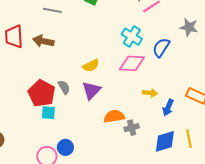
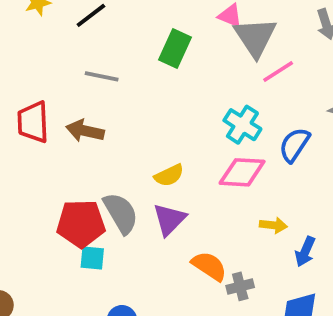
gray semicircle: (64, 87) -> (121, 213), size x1.6
red pentagon: (42, 93) -> (81, 224), turned -30
orange semicircle: (114, 116) -> (209, 266), turned 42

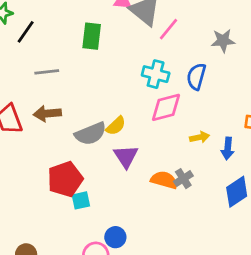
gray semicircle: (121, 213) -> (91, 134), moved, turned 116
gray cross: (240, 286) -> (183, 179), moved

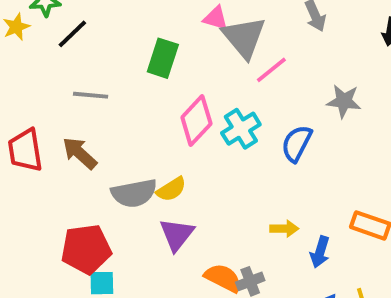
cyan cross: (156, 74) -> (241, 129), turned 32
pink diamond: (166, 107) -> (196, 120), moved, turned -44
brown arrow: (47, 114) -> (80, 153), turned 36

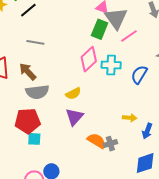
green rectangle: (163, 58) -> (100, 29), moved
cyan cross: (241, 129) -> (111, 65), turned 30
gray semicircle: (134, 193) -> (37, 92), moved

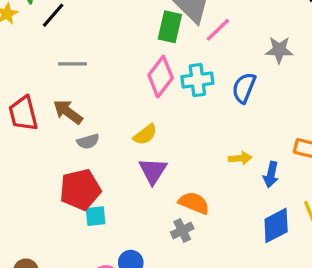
gray semicircle: (37, 92) -> (88, 141), size x0.6
gray cross: (110, 144) -> (182, 230), moved

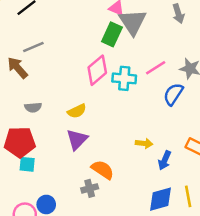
pink line: (218, 30) -> (156, 68), moved
gray line: (72, 64) -> (33, 47), turned -35
blue semicircle: (244, 88) -> (173, 94), moved
brown arrow: (68, 112) -> (18, 68), moved

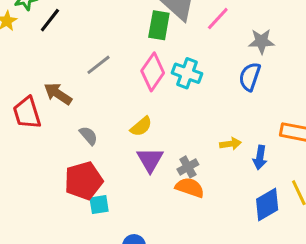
gray line: (33, 47) -> (99, 65), moved
pink line: (156, 68) -> (218, 19), moved
cyan cross: (124, 78) -> (187, 73), turned 30
gray semicircle: (33, 107) -> (88, 136), turned -112
gray cross: (90, 188) -> (188, 167), moved

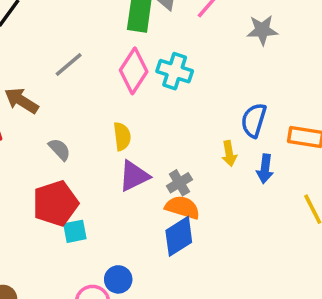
blue semicircle: (250, 77) -> (254, 120), moved
yellow semicircle: (141, 126) -> (122, 136), turned -55
yellow arrow: (230, 144) -> (229, 154), turned 90
purple triangle: (150, 160) -> (134, 176), turned 36
blue diamond: (267, 204) -> (179, 236), moved

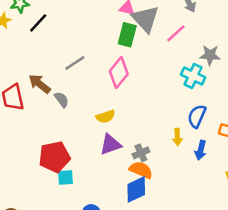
cyan cross: (175, 71) -> (193, 76), moved
yellow semicircle: (122, 136) -> (106, 116), turned 72
gray semicircle: (59, 149) -> (62, 100), moved

